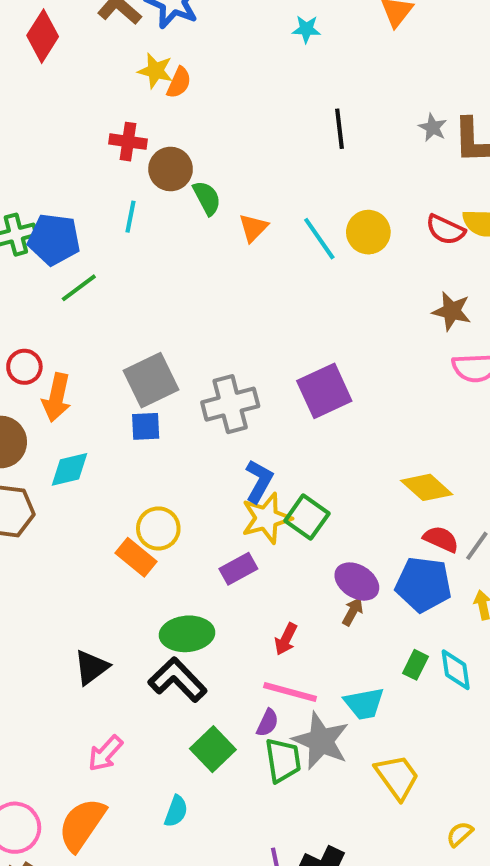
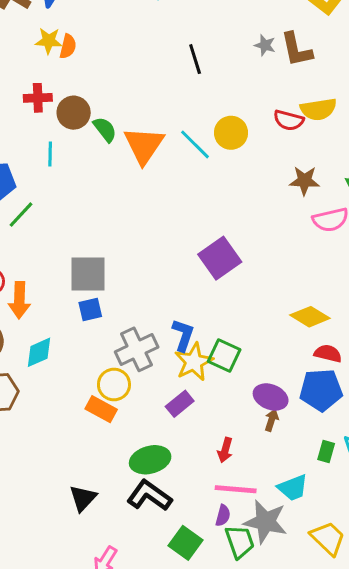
orange triangle: (253, 228) -> (144, 145), size x1.8
gray square: (151, 380) -> (88, 274), turned 36
gray cross: (230, 404) -> (137, 349), moved

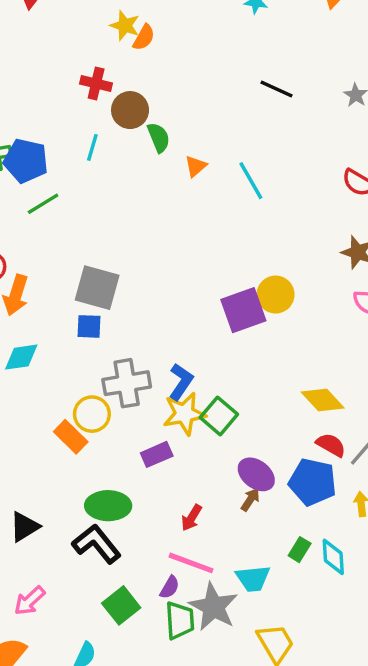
black line: (195, 59) -> (276, 89), turned -64
yellow circle: (231, 133) -> (276, 295), moved
orange triangle: (144, 145) -> (196, 166), size x0.5

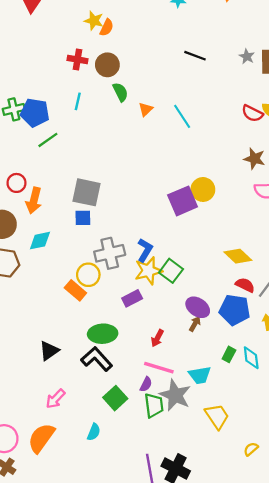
brown circle: (130, 110) -> (107, 65), moved

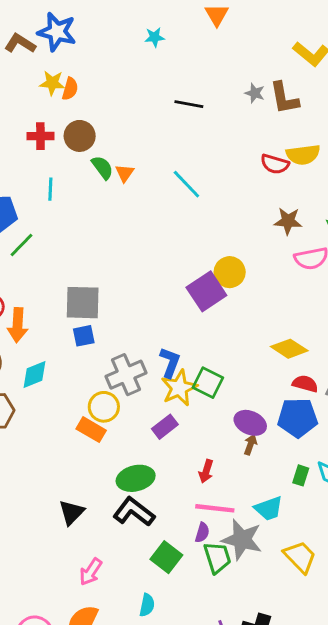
orange triangle: (146, 109) -> (125, 173), moved

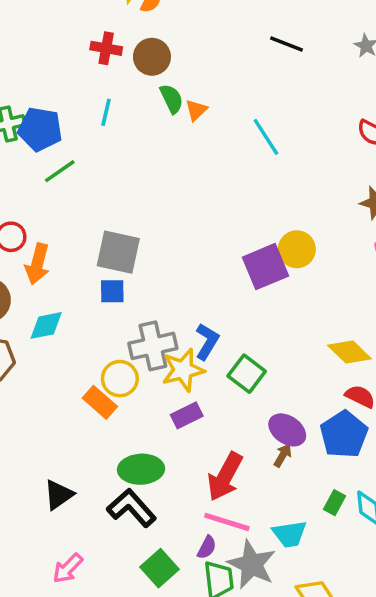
yellow star: (179, 388) -> (183, 370), moved
blue pentagon: (298, 418) -> (344, 434), turned 30
red arrow: (206, 471) -> (225, 477), size x1.8

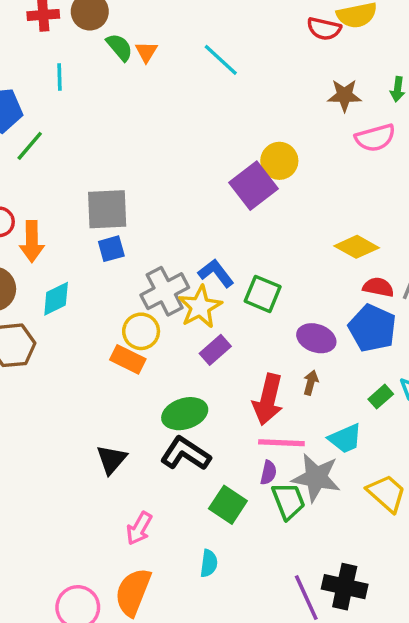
blue L-shape: (207, 341) -> (216, 273), turned -54
brown arrow: (283, 455) -> (311, 383), moved
green rectangle: (335, 503) -> (381, 397), turned 35

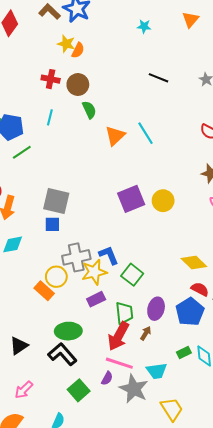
orange triangle: (146, 52) -> (115, 136), moved, size x1.5
purple square: (253, 186) -> (131, 199), moved
purple ellipse: (316, 338) -> (156, 309), turned 70
green trapezoid: (288, 501) -> (124, 313), moved

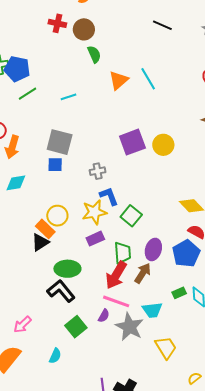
cyan line: (50, 117) -> (68, 97), moved, turned 56
gray cross: (76, 257) -> (98, 171), moved, size x0.6
brown arrow: (146, 333) -> (143, 273), size x1.5
black triangle: (19, 346) -> (40, 242), moved

